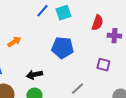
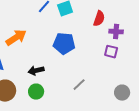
orange arrow: (14, 42) -> (16, 38), size x1.5
purple square: (103, 65) -> (111, 52), moved

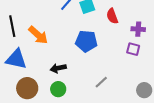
red semicircle: (99, 19) -> (112, 16), moved, turned 140
orange arrow: (16, 38) -> (38, 35), turned 75

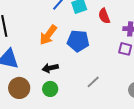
orange arrow: (38, 35) -> (48, 35), moved, turned 85

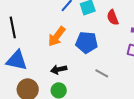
gray line: (93, 82) -> (102, 73), moved, turned 72

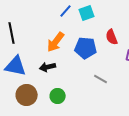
red semicircle: (113, 17) -> (112, 37), moved
black arrow: (59, 69) -> (48, 67), moved

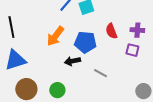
blue triangle: (16, 66) -> (15, 60), turned -30
black arrow: (48, 67) -> (72, 61), moved

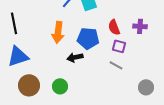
orange arrow: (55, 36) -> (58, 32), turned -30
purple square: (132, 50) -> (119, 46), moved
gray line: (100, 73) -> (116, 65), moved

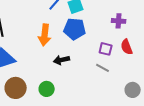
purple cross: (140, 26) -> (119, 21), moved
red semicircle: (114, 27) -> (127, 47), moved
blue pentagon: (88, 38) -> (75, 29), moved

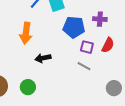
blue pentagon: (75, 29) -> (74, 27), moved
red semicircle: (127, 47) -> (108, 45), turned -133

